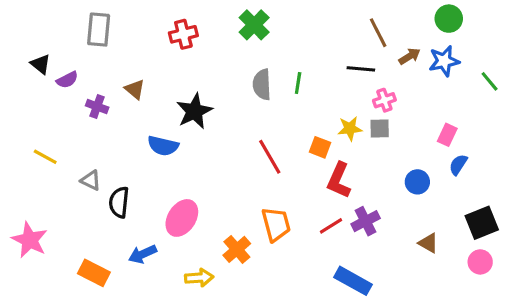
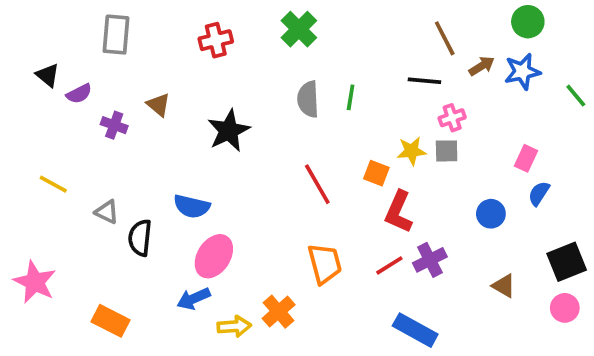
blue semicircle: (163, 146) -> (192, 206), moved
orange cross: (237, 249) -> (279, 312), moved
blue arrow: (143, 254) -> (194, 299), moved

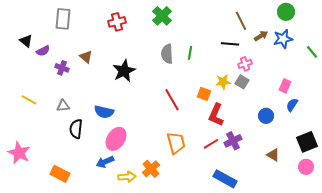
gray square: (447, 151) -> (242, 82), turned 32
gray triangle: (107, 212) -> (63, 106), moved, turned -32

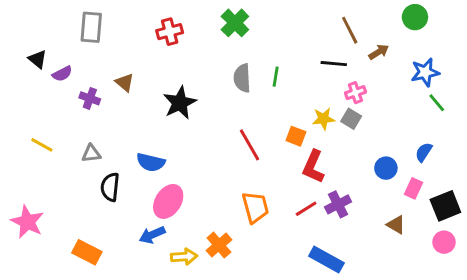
blue star: (283, 39) -> (425, 72), moved
green line: (312, 52) -> (437, 103), moved
pink rectangle: (285, 86) -> (414, 188), moved

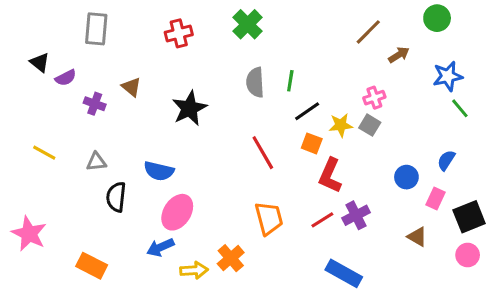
brown line: (350, 30) -> (368, 32), turned 72
black line: (334, 64) -> (307, 111), moved, turned -40

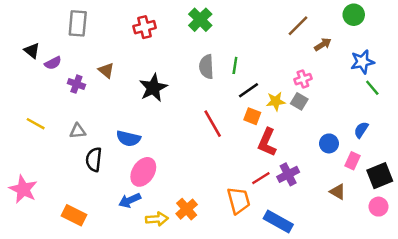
orange trapezoid: (269, 218) -> (239, 200), moved

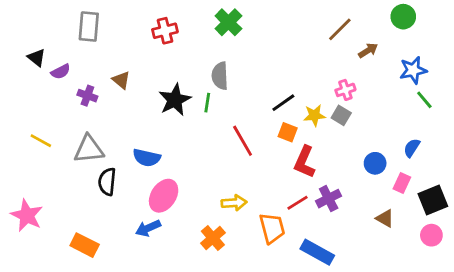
green line: (235, 65) -> (207, 103), moved
gray semicircle: (206, 67) -> (220, 76), moved
gray triangle: (78, 131) -> (89, 149), size x1.6
yellow arrow: (157, 219) -> (234, 203), moved

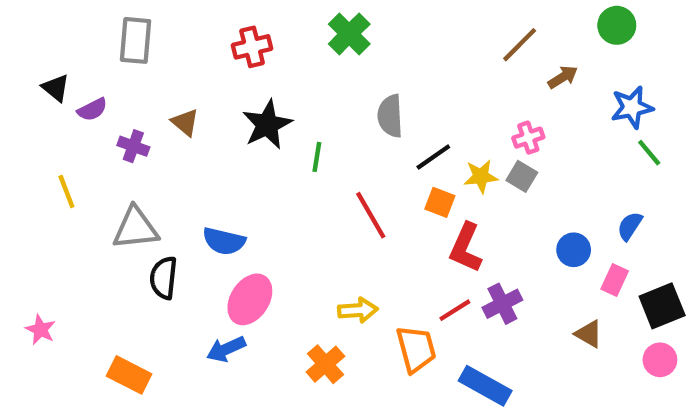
gray semicircle: (220, 76) -> (390, 116), moved
black star: (175, 100) -> (267, 125), moved
yellow line: (41, 141) -> (66, 191), moved, turned 40
pink star: (27, 215) -> (41, 330), size x0.6

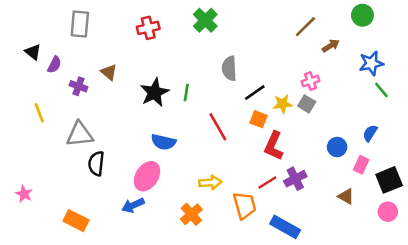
purple semicircle: (92, 109) -> (54, 65), turned -36
black star: (267, 125) -> (155, 93), moved
blue semicircle: (224, 241) -> (163, 142), moved

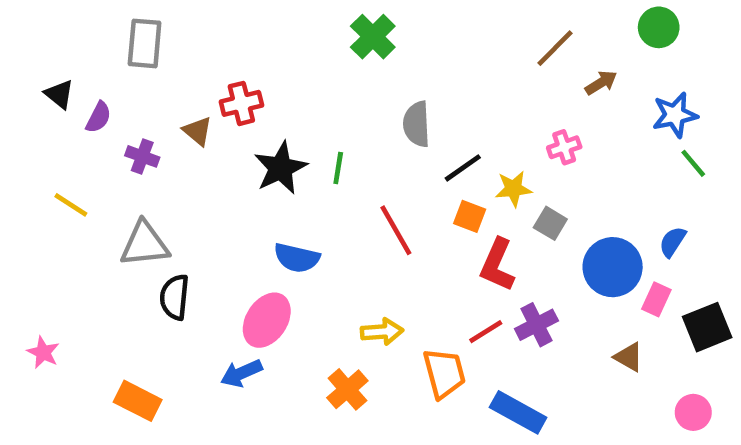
red cross: (148, 28) -> (241, 103), moved
gray square: (307, 104) -> (550, 223), moved
yellow line: (39, 113) -> (71, 205), turned -36
blue circle: (337, 147) -> (613, 267), size x1.6
pink circle: (388, 212) -> (693, 412), moved

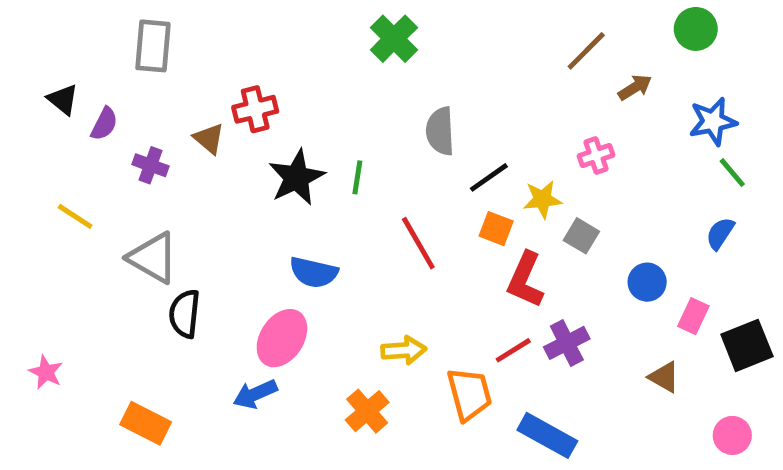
blue semicircle: (673, 242) -> (720, 233), moved
gray triangle: (145, 244) -> (153, 258), turned 36
blue circle: (613, 267) -> (647, 282), size x0.6

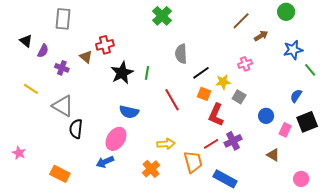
green line: (732, 173) -> (310, 70), moved
black square: (747, 345) -> (307, 122), moved

